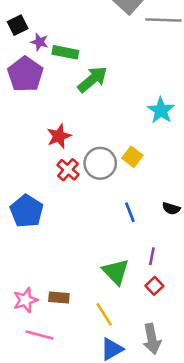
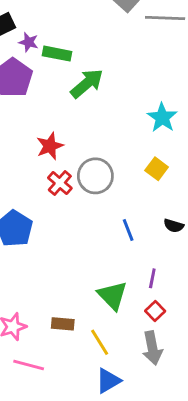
yellow square: (132, 157) -> (157, 169), moved
brown rectangle: (59, 298) -> (63, 324), moved
gray arrow: (152, 339) -> (152, 348), moved

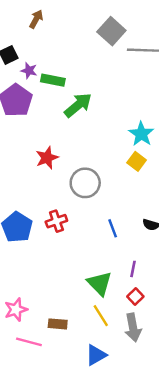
yellow square: (157, 169) -> (137, 161), moved
red cross: (60, 183) -> (56, 221), moved, turned 30
brown rectangle: (63, 324) -> (58, 324), moved
yellow line: (100, 342) -> (101, 316), moved

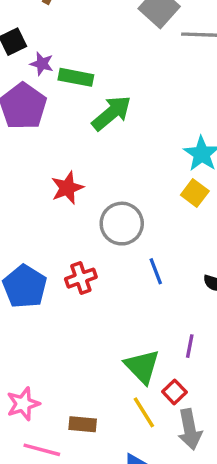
blue line: (113, 228) -> (156, 271), moved
red square: (135, 296) -> (174, 392), moved

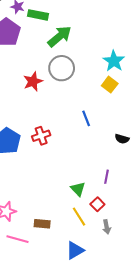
gray circle: (122, 224) -> (62, 68), moved
blue line: (156, 271) -> (86, 118), moved
green triangle: (142, 366) -> (78, 189), size x0.7
gray arrow: (190, 429) -> (107, 227), size x0.6

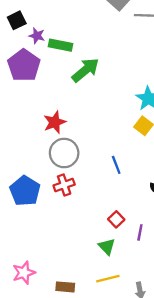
gray circle: (62, 68) -> (64, 153), moved
red square: (97, 204) -> (116, 219), moved
yellow line: (79, 217) -> (108, 279), turned -72

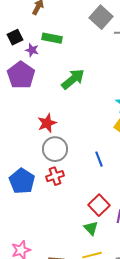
green rectangle: (61, 45) -> (52, 38), moved
red square: (116, 219) -> (99, 205), size x1.5

